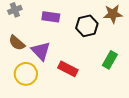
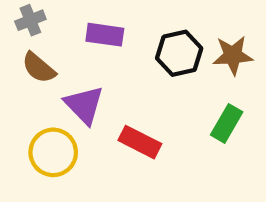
brown star: (113, 14) -> (233, 55), moved
brown semicircle: (17, 43) -> (39, 68), moved

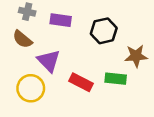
gray cross: (30, 20) -> (27, 12), moved, turned 35
brown star: (233, 55) -> (136, 56), moved
green rectangle: (227, 123) -> (116, 79), moved, turned 66

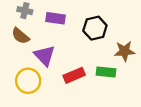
red rectangle: (81, 82) -> (74, 75), turned -50

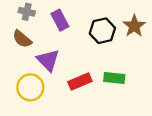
purple rectangle: (56, 18) -> (60, 20), turned 54
brown star: (125, 51) -> (134, 26), moved, turned -30

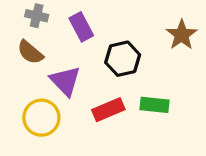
black hexagon: (102, 31) -> (123, 59), moved

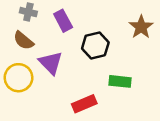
red rectangle: (108, 110) -> (84, 104), moved
yellow circle: (41, 118) -> (18, 78), moved

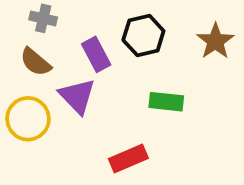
purple rectangle: (63, 21) -> (96, 54), moved
black hexagon: (95, 45) -> (143, 35), moved
green rectangle: (120, 81) -> (166, 102), moved

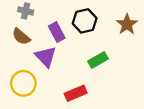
green rectangle: (166, 102) -> (98, 60), turned -36
yellow circle: (28, 119) -> (23, 83), moved

